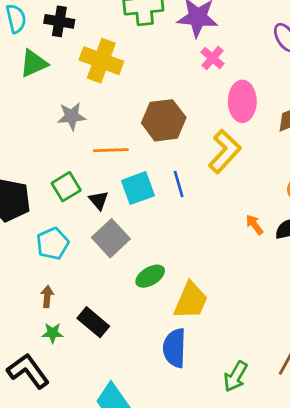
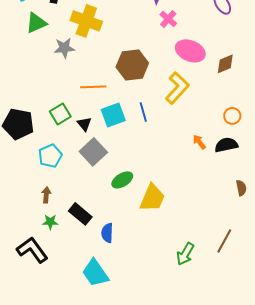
pink ellipse: (242, 101) -> (190, 51), turned -68
gray star: (72, 116) -> (64, 48), moved
blue semicircle: (175, 348) -> (107, 233), moved, size x0.7

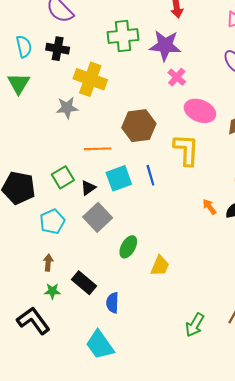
green triangle: (36, 23) -> (19, 83), moved, turned -35
yellow L-shape: (177, 88) -> (186, 150), turned -40
black triangle: (84, 124) -> (88, 188), turned 35
green ellipse: (122, 180) -> (128, 247), turned -30
yellow trapezoid: (152, 198) -> (160, 266), size x0.7

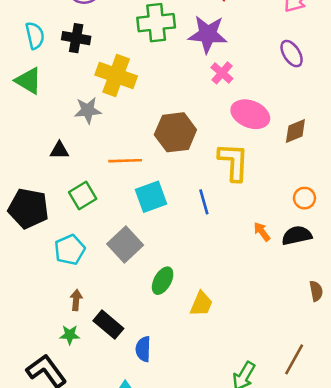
green triangle: (19, 83) -> (28, 81), turned -30
blue line: (150, 175) -> (204, 202), moved
black triangle: (88, 188) -> (59, 150), moved, turned 35
brown arrow: (48, 263) -> (76, 300), moved

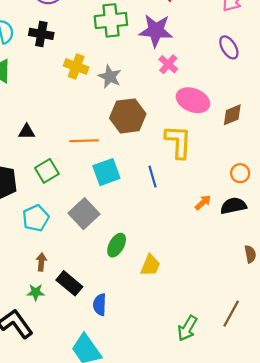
yellow cross: (116, 76) -> (76, 67), size x0.7
gray star: (88, 110) -> (110, 77), moved, turned 30
orange arrow: (262, 232) -> (203, 202), turned 84

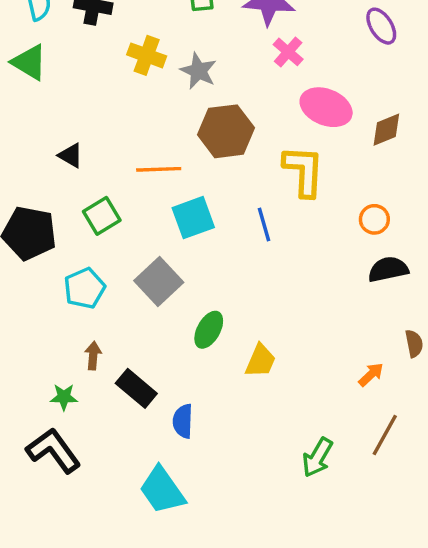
black triangle: (27, 132) -> (71, 155), turned 30
orange circle: (240, 173) -> (374, 219), moved
orange arrow: (203, 202) -> (371, 375), moved
green star: (36, 292) -> (64, 397), moved

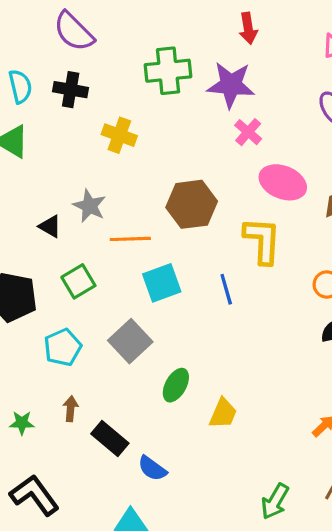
gray star: (198, 71) -> (89, 206), moved
green star: (64, 397) -> (22, 423), moved
blue semicircle: (183, 421) -> (152, 468), turned -56

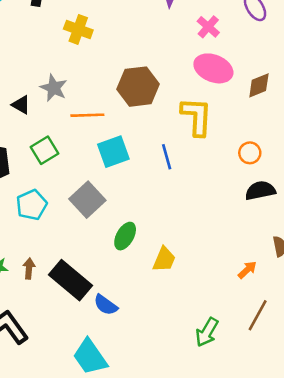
pink cross: (248, 132) -> (208, 27), moved
brown arrow: (71, 409) -> (29, 269), moved
black rectangle: (110, 439) -> (71, 280), size x1.4

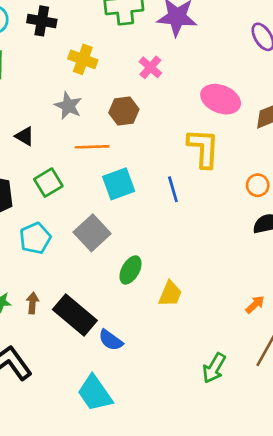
pink cross: (208, 27) -> (150, 67), moved
brown hexagon: (138, 87) -> (124, 111), moved, size x0.7
gray star: (54, 88) -> (68, 106), moved

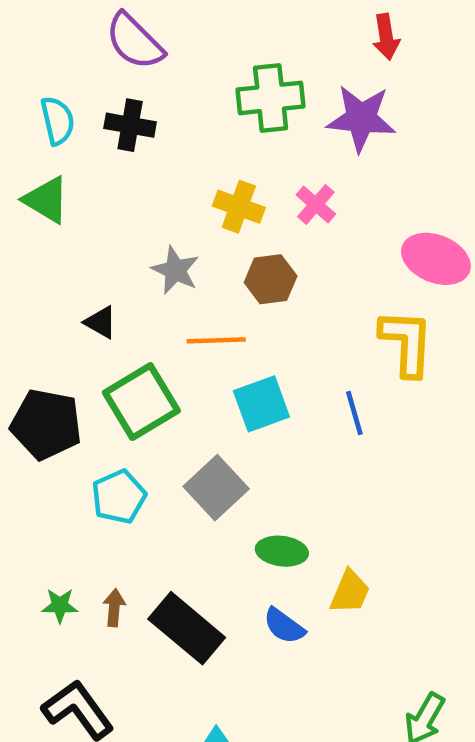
yellow cross: (83, 59) -> (239, 207), moved
green square: (48, 183) -> (141, 402), size x1.5
green ellipse: (131, 270) -> (282, 551), turned 68
blue semicircle: (111, 340) -> (284, 626), moved

